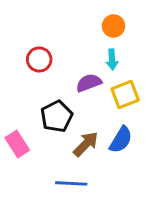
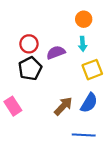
purple semicircle: (89, 83) -> (56, 52), moved
black pentagon: (57, 116) -> (30, 69), moved
blue line: (71, 183) -> (84, 135), moved

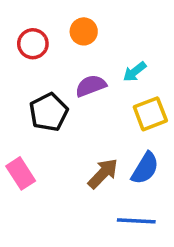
orange circle: (84, 19) -> (84, 31), moved
red circle: (29, 44) -> (33, 44), moved
cyan arrow: (83, 44) -> (135, 72), turned 56

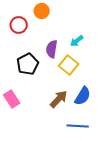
orange circle: (84, 31) -> (42, 11), moved
purple semicircle: (91, 86) -> (52, 49), turned -60
yellow square: (150, 114) -> (69, 65), moved, turned -30

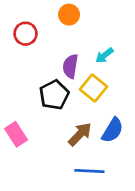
orange circle: (42, 11) -> (69, 15), moved
black pentagon: (28, 64) -> (54, 95), moved
blue line: (78, 126) -> (89, 171), moved

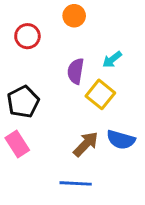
black pentagon: (54, 95) -> (23, 102), moved
blue semicircle: (113, 130) -> (121, 140), turned 75
blue line: (89, 171) -> (76, 183), moved

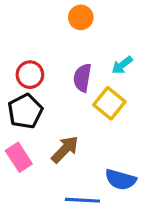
red circle: (27, 36) -> (30, 75), moved
blue semicircle: (121, 140) -> (121, 180), moved
brown arrow: (86, 144) -> (65, 149), moved

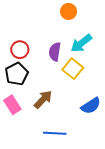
orange circle: (81, 17) -> (69, 11), moved
cyan arrow: (122, 65) -> (81, 43), size x1.5
blue semicircle: (121, 180) -> (91, 106), moved, turned -48

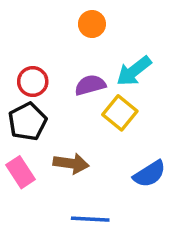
orange circle: (69, 11) -> (92, 24), moved
purple semicircle: (55, 52) -> (90, 85), turned 66
brown arrow: (43, 99) -> (71, 163), turned 54

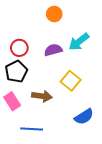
yellow square: (120, 113) -> (71, 81), moved
blue semicircle: (149, 174) -> (84, 117), moved
blue line: (90, 219) -> (32, 129), moved

